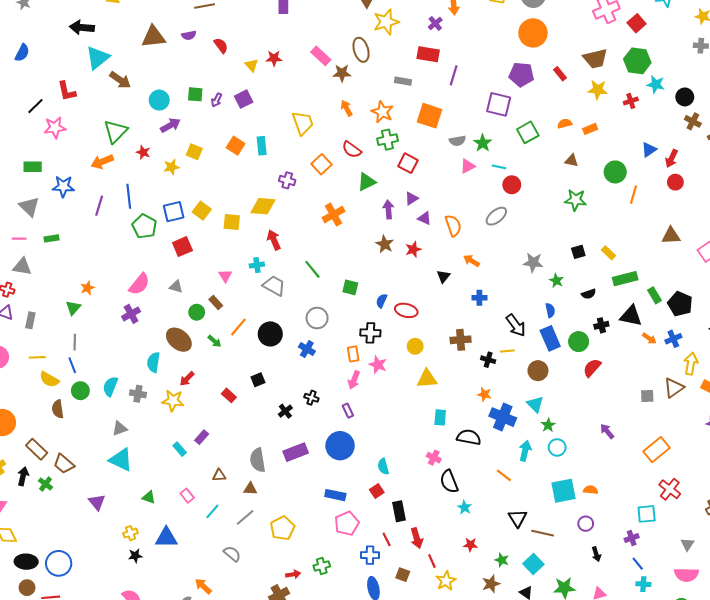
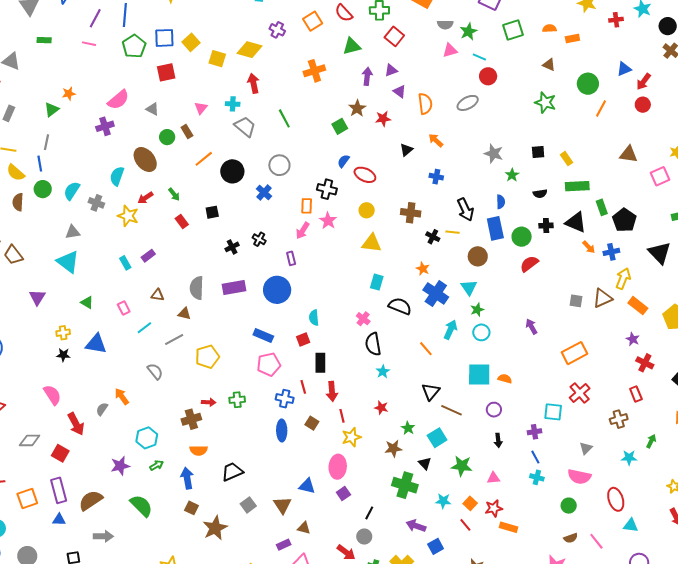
pink line: (19, 239) -> (89, 44), moved
green square: (350, 287) -> (340, 126), moved, turned 35
green arrow: (214, 341) -> (174, 194), moved

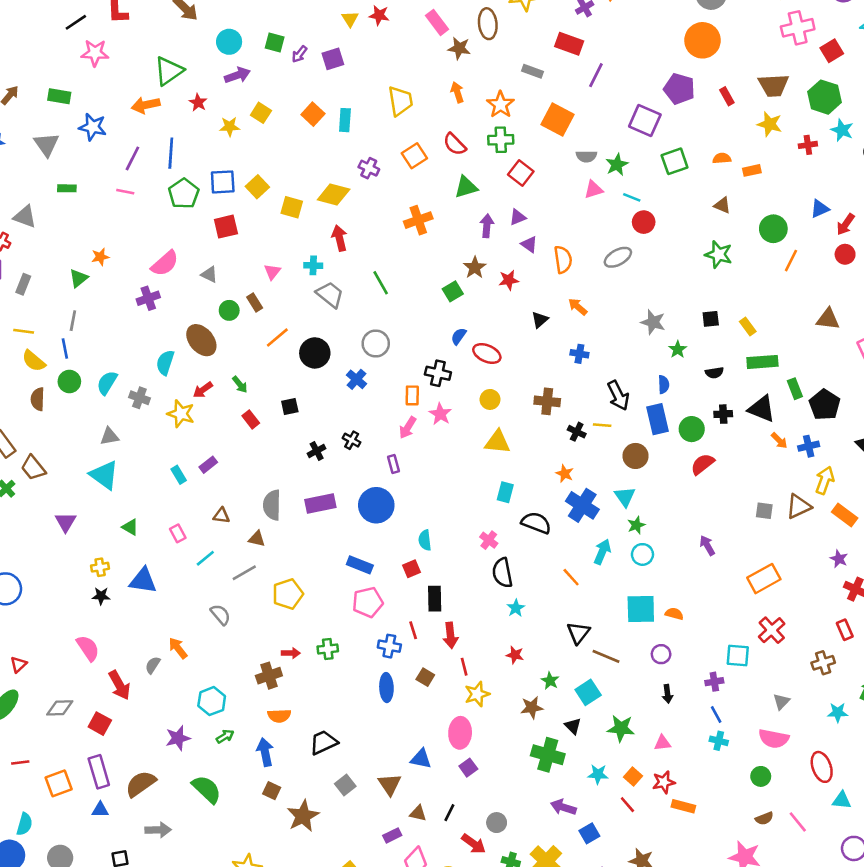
black line: (369, 513) -> (449, 813), moved

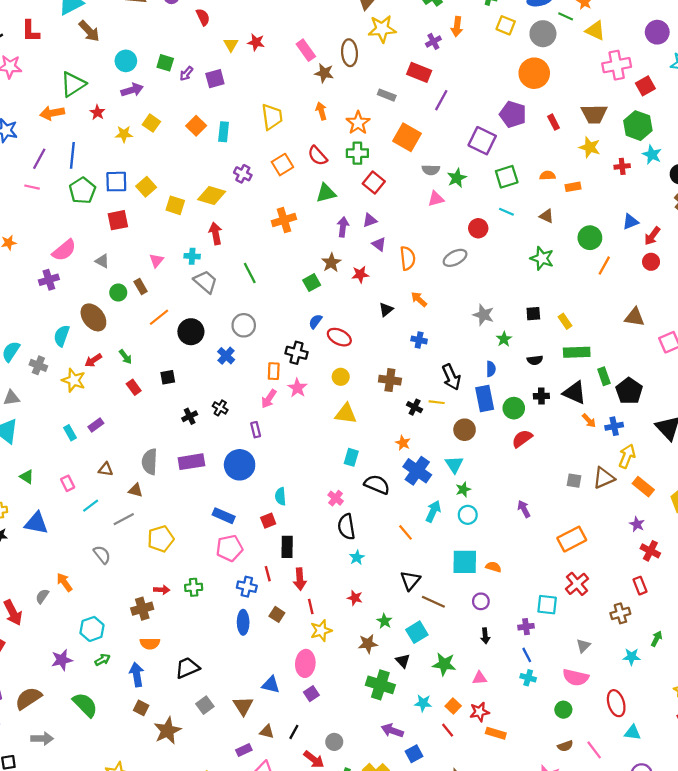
cyan line: (632, 197) -> (506, 212), moved

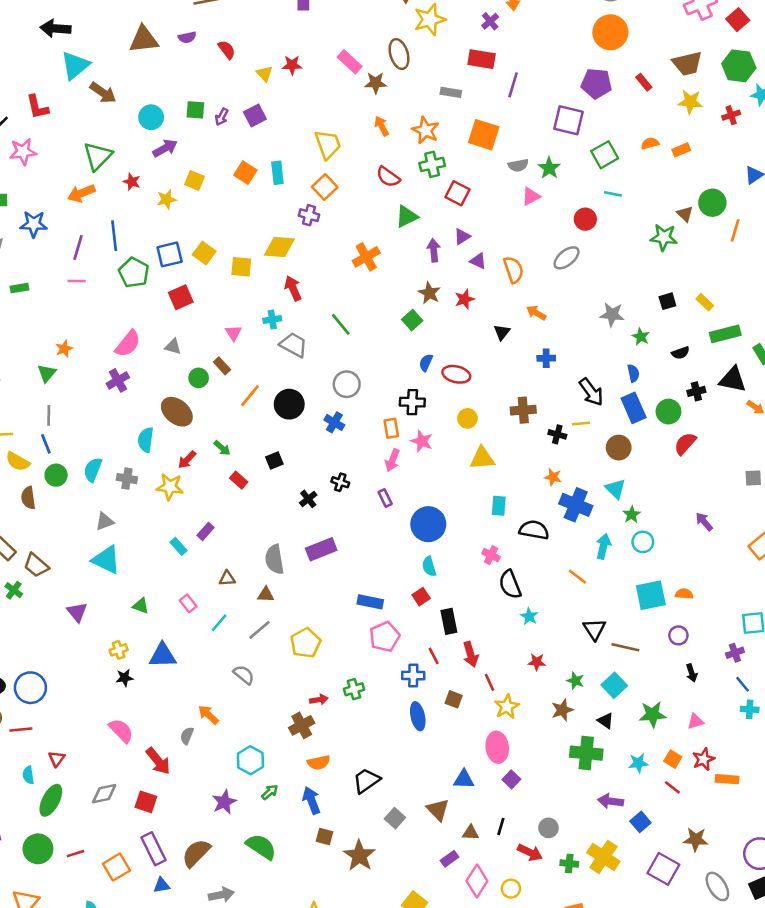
orange square: (282, 165) -> (325, 187), moved
brown triangle: (547, 216) -> (685, 214), moved, turned 32
blue circle: (240, 465) -> (428, 524), moved

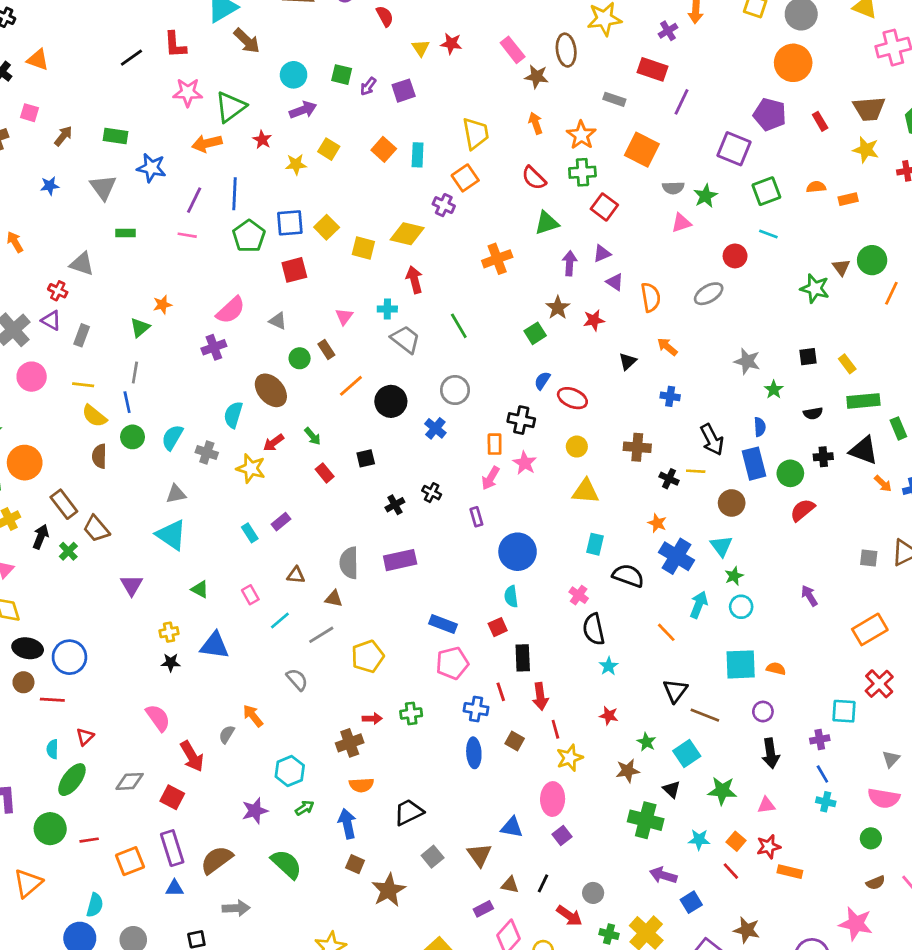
pink star: (23, 152) -> (188, 92), moved
black arrow: (692, 673) -> (771, 753), size x1.5

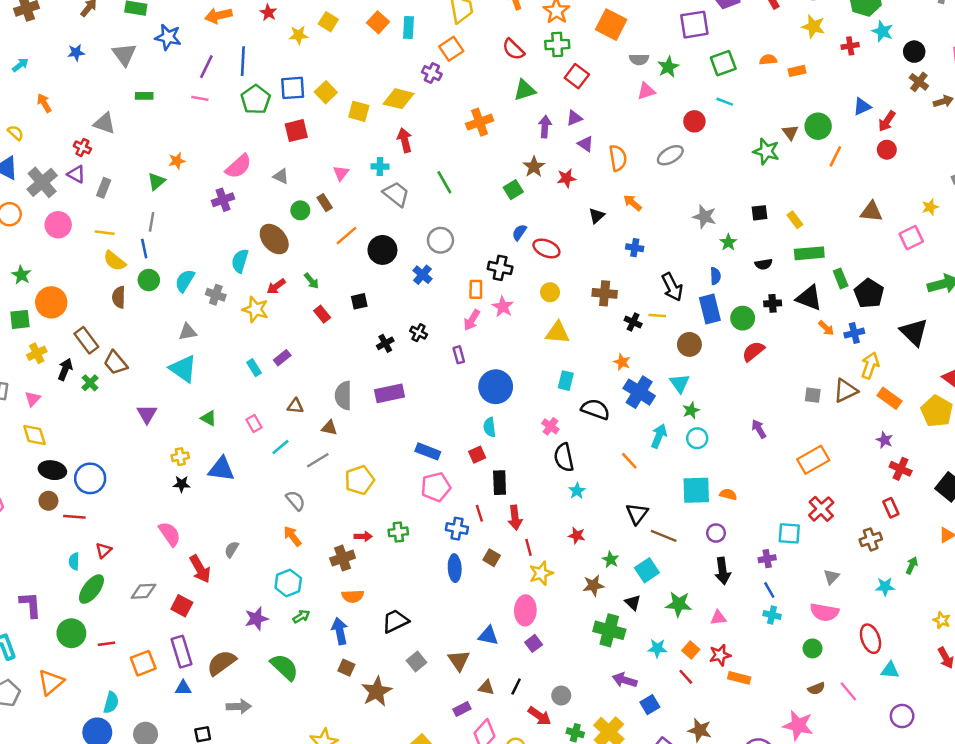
purple square: (734, 149) -> (694, 25), turned -32
orange arrow: (253, 716) -> (292, 536), moved

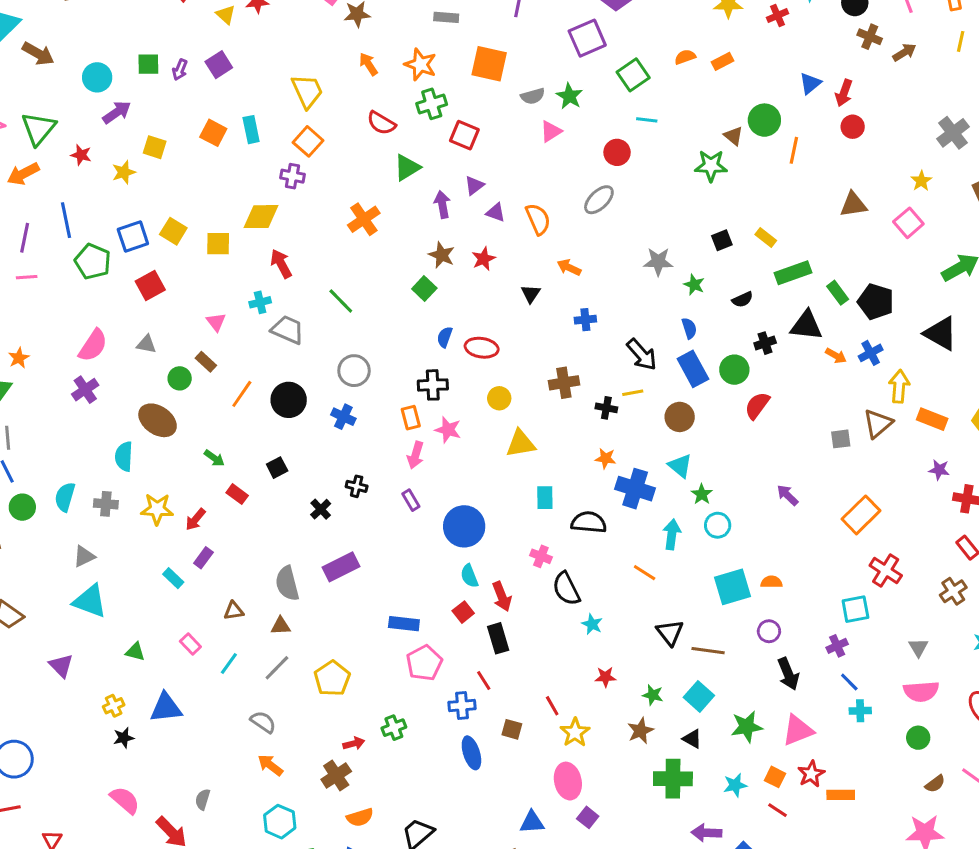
red arrow: (276, 286) -> (196, 519), moved
red arrow: (515, 518) -> (502, 596), moved
pink triangle: (718, 618) -> (798, 730), size x1.6

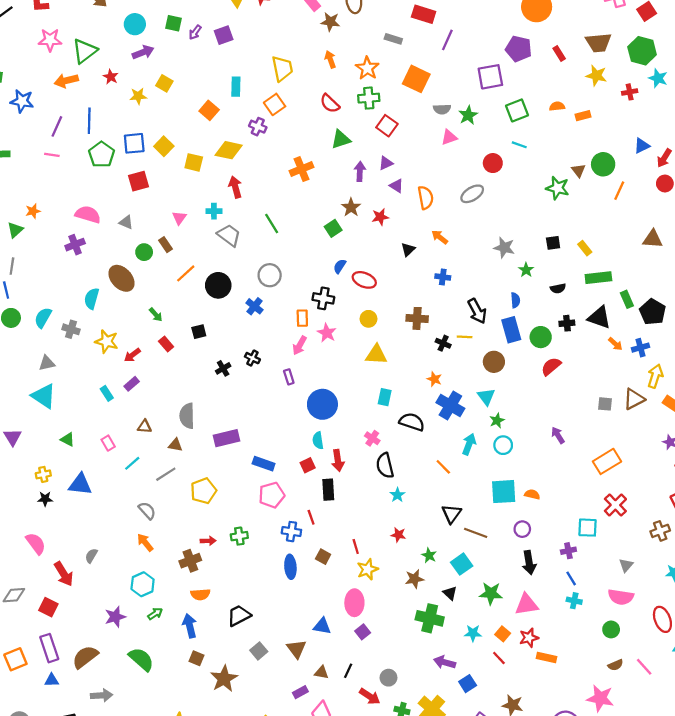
orange square: (213, 133) -> (209, 110), moved
pink semicircle: (93, 345) -> (88, 214), turned -120
purple rectangle: (341, 567) -> (227, 438), moved

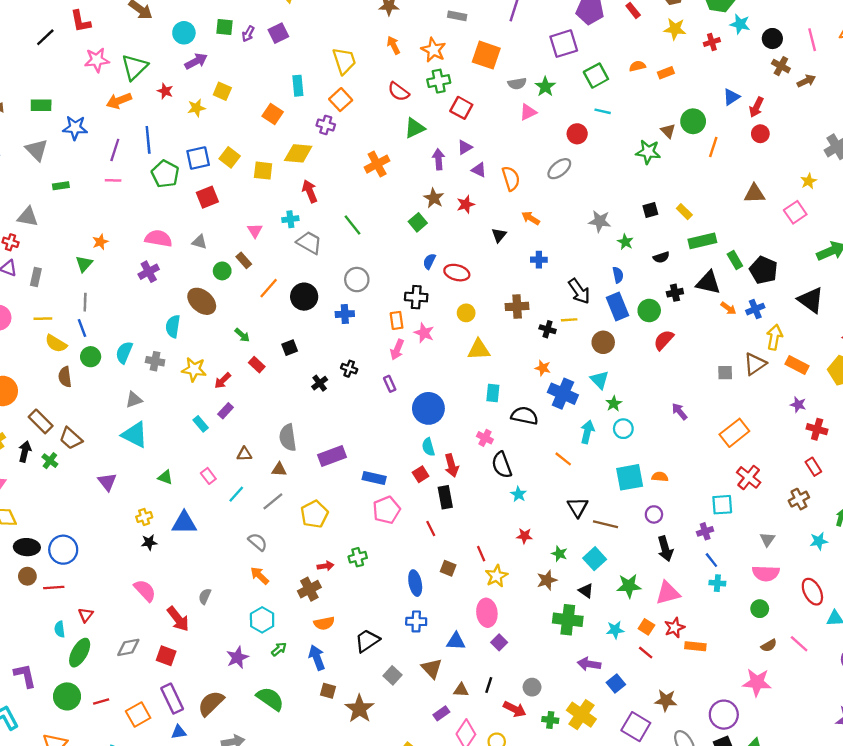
blue cross: (254, 306) -> (345, 314), turned -35
blue cross: (291, 532) -> (416, 621), moved

